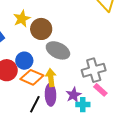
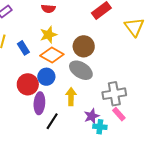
brown circle: (41, 29) -> (84, 46), moved
orange diamond: (32, 77) -> (52, 55), moved
purple ellipse: (50, 95) -> (39, 103), moved

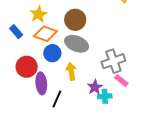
blue circle: (46, 77) -> (52, 53), moved

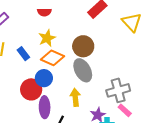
gray ellipse: (77, 44) -> (83, 70), turned 35
blue circle: (52, 53) -> (44, 78), moved

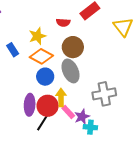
red semicircle: (44, 12) -> (63, 22), moved
blue circle: (44, 78) -> (45, 77), moved
red circle: (31, 89) -> (48, 106), moved
pink rectangle: (125, 110) -> (68, 112), moved

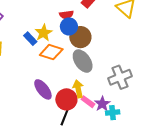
blue rectangle: (13, 50) -> (30, 39), moved
blue circle: (45, 77) -> (69, 26), moved
purple ellipse: (30, 105) -> (43, 89), moved, turned -30

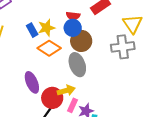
gray cross: (120, 77) -> (123, 47), moved
yellow arrow: (78, 89) -> (66, 91), turned 72
pink rectangle: (88, 102) -> (72, 105), turned 64

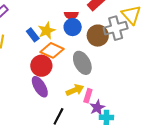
brown circle: (81, 41) -> (98, 36), moved
gray cross: (123, 47) -> (116, 28), moved
red circle: (52, 98) -> (41, 66), moved
pink rectangle: (72, 105) -> (88, 96), moved

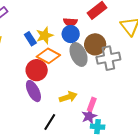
gray cross: (116, 28) -> (108, 58), moved
gray ellipse: (82, 63) -> (79, 54), moved
pink rectangle: (88, 96) -> (92, 104), moved

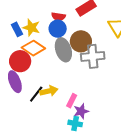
yellow star: (45, 36) -> (31, 28), turned 30
purple star: (89, 116) -> (81, 111), moved
black line: (50, 122) -> (36, 94), moved

